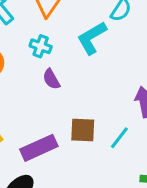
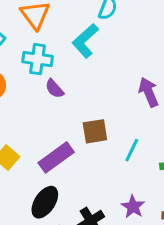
cyan cross: (41, 46) -> (38, 59), size x1.4
cyan line: (119, 138) -> (132, 150), moved

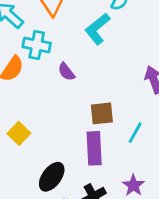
cyan cross: (38, 59) -> (37, 45), moved
purple rectangle: (56, 157) -> (94, 148), moved, turned -60

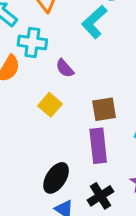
yellow square: (19, 133) -> (50, 105), moved

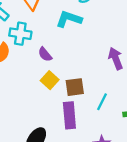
cyan L-shape: (94, 22) -> (69, 19), turned 60
yellow square: (50, 105) -> (50, 80), moved

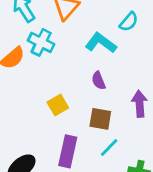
purple semicircle: (45, 54) -> (99, 81), moved
brown square: (75, 87) -> (100, 119), moved

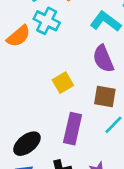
purple semicircle: (99, 81) -> (103, 59), size x1.5

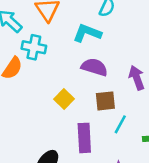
purple semicircle: (103, 59) -> (94, 67), turned 145

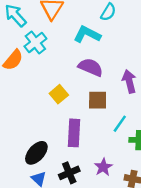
cyan cross: (34, 47) -> (35, 42), turned 35
cyan line: (120, 124) -> (120, 124), moved

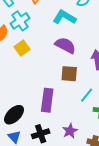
yellow square: (59, 94) -> (22, 48), moved

